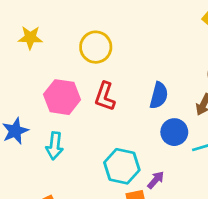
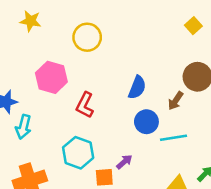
red L-shape: (105, 96) -> (85, 105), moved
cyan arrow: (55, 146) -> (23, 127), moved
cyan hexagon: (122, 166) -> (78, 153), moved

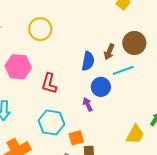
brown arrow: (176, 101) -> (109, 52), moved
cyan line: (173, 138) -> (123, 70), moved
purple arrow: (124, 162) -> (88, 104), moved, turned -64

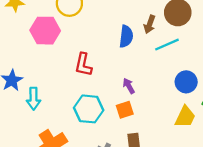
pink hexagon: (18, 67) -> (45, 31), moved
blue circle: (101, 87) -> (186, 82), moved
orange square: (76, 138) -> (125, 110), moved

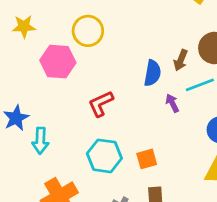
red L-shape: (83, 65) -> (101, 104), turned 50
purple arrow: (129, 86) -> (172, 103), moved

